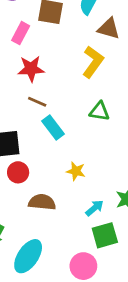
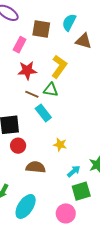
yellow L-shape: (93, 62) -> (59, 67), moved
green triangle: (99, 111) -> (51, 90), moved

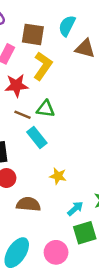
yellow L-shape: (59, 67) -> (43, 66), moved
pink circle: (66, 213) -> (56, 252), moved

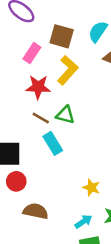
yellow star: (58, 176) -> (91, 188), moved

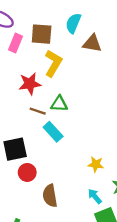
pink rectangle: (32, 53) -> (16, 43), moved
brown semicircle: (36, 211) -> (50, 196), turned -100
cyan arrow: (84, 222) -> (95, 196), turned -84

